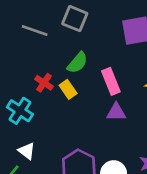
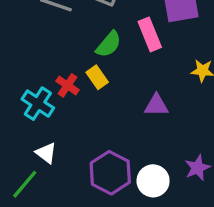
pink rectangle: (111, 81) -> (150, 34), moved
red cross: (44, 83) -> (67, 85), moved

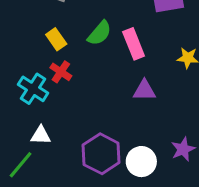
pink rectangle: (150, 34) -> (134, 44), moved
yellow rectangle: (97, 77) -> (56, 39), moved
white triangle: (46, 153) -> (41, 135), turned -35

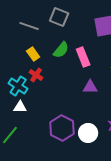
white triangle: (41, 135) -> (20, 107), moved

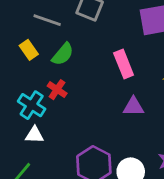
green semicircle: (61, 50) -> (63, 54), moved
yellow rectangle: (33, 54) -> (29, 50), moved

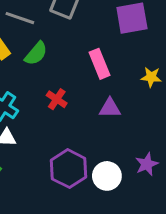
red cross: (57, 90) -> (57, 99), moved

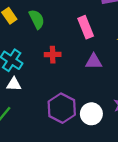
green semicircle: (36, 53) -> (37, 19), turned -66
red cross: (57, 99) -> (53, 55), turned -35

